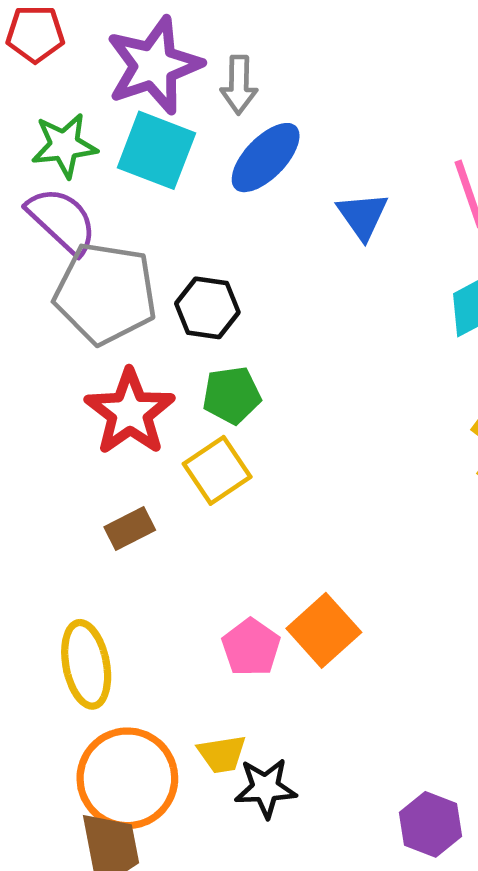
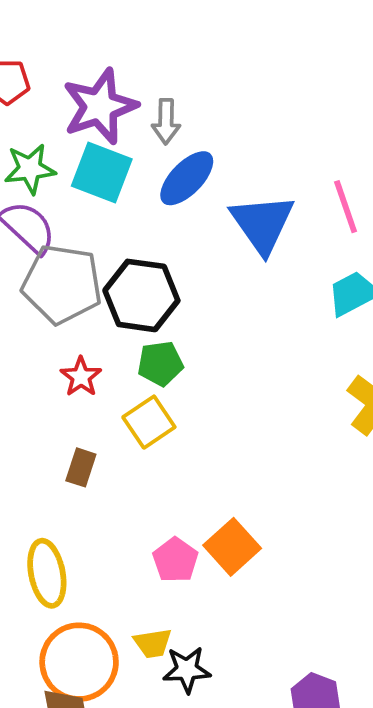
blue triangle: (363, 216) -> (262, 224), size x1.6
black hexagon: (207, 308) -> (141, 295), size x1.5
red star: (130, 412) -> (81, 377), size x0.6
brown rectangle: (130, 529) -> (81, 467), turned -45

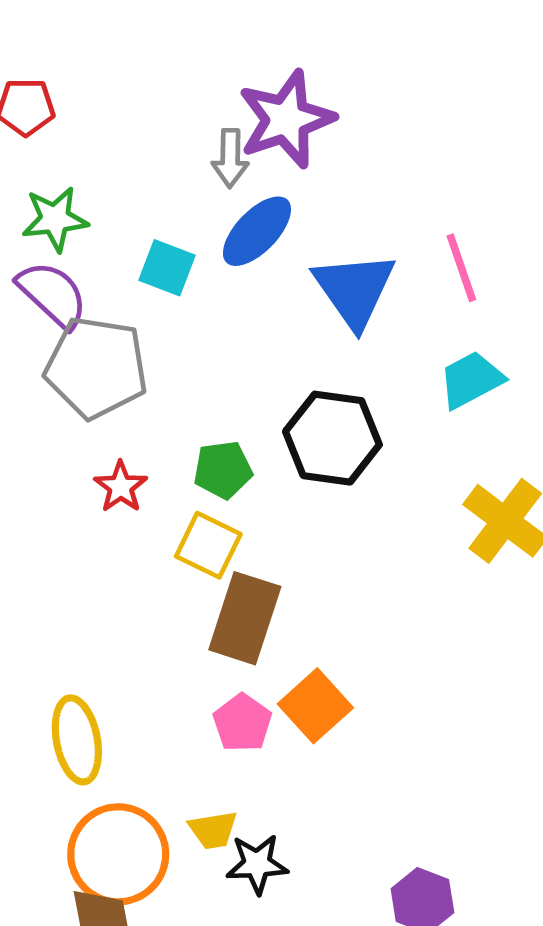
purple star: (100, 106) -> (286, 119), moved
cyan square: (102, 173) -> (167, 268), moved, size x0.7
black hexagon: (141, 295) -> (332, 438), moved
yellow square: (149, 422) -> (208, 545), turned -30
brown rectangle: (81, 467) -> (245, 618), moved, size x1.8

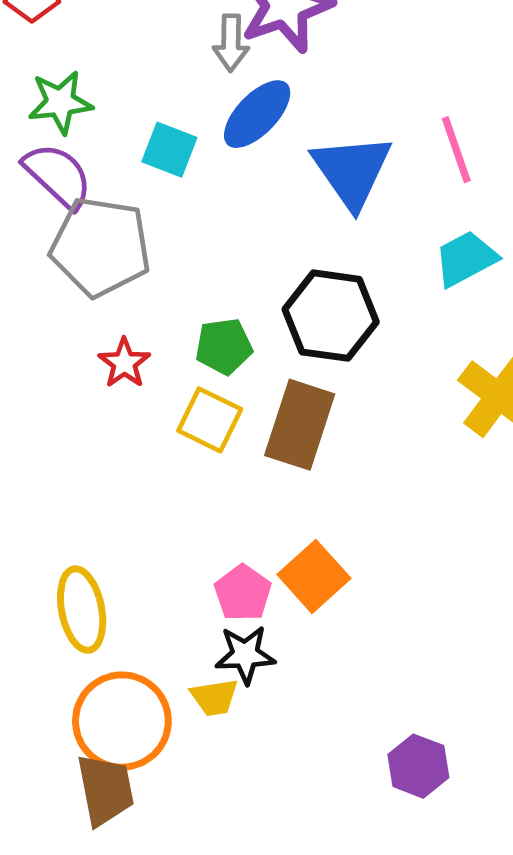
brown rectangle: (245, 618) -> (300, 425), moved
black star: (257, 864) -> (245, 655), moved

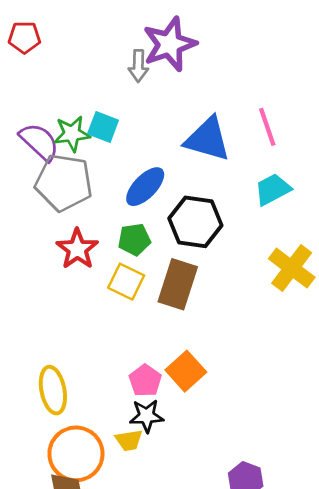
green star: (60, 102) -> (72, 134), moved
blue ellipse: (257, 114) -> (145, 187), moved
blue triangle: (352, 171) -> (208, 139), turned -39
red star: (124, 363) -> (77, 249), size x1.4

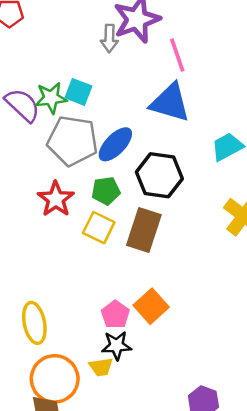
pink line: (267, 127) -> (177, 55), moved
gray pentagon: (64, 183) -> (72, 141), moved

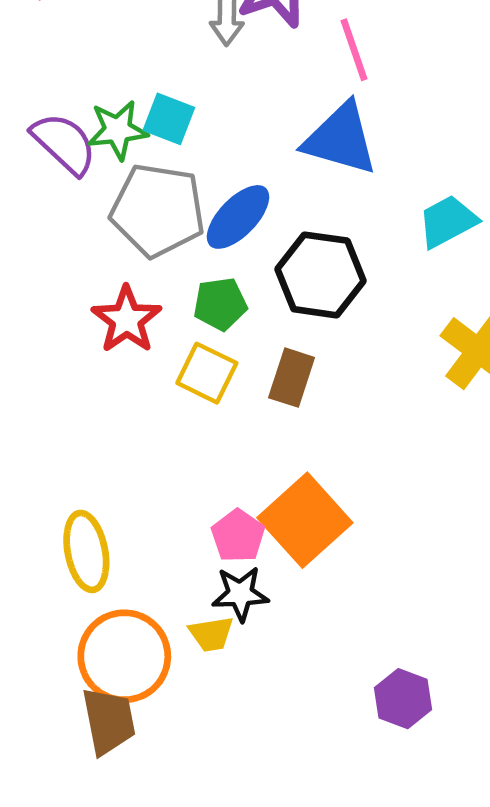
brown rectangle: (144, 230) -> (292, 378), size x0.7
orange square: (151, 306) -> (305, 520), size x1.4

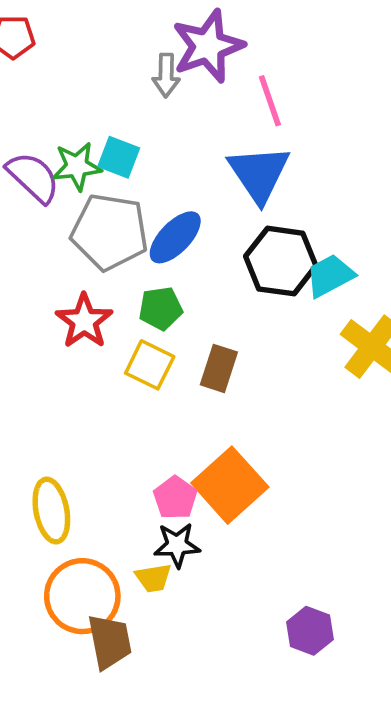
blue triangle: (341, 139) -> (259, 174), turned 40
cyan trapezoid: (448, 221) -> (330, 276), moved
black hexagon: (321, 275) -> (281, 261), moved
brown trapezoid: (109, 721) -> (110, 642), moved

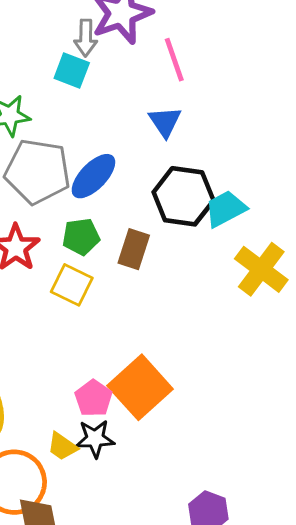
cyan square: (119, 157) -> (72, 70), moved
blue triangle: (259, 174) -> (165, 122), size x0.6
brown rectangle: (219, 368) -> (134, 249), moved
yellow trapezoid: (153, 578) -> (62, 446), moved, turned 44

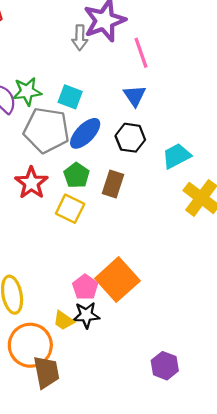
cyan square: (72, 70) -> (70, 97), moved
black hexagon: (184, 196) -> (130, 138), moved, size x0.7
green pentagon: (81, 237) -> (77, 175), turned -30

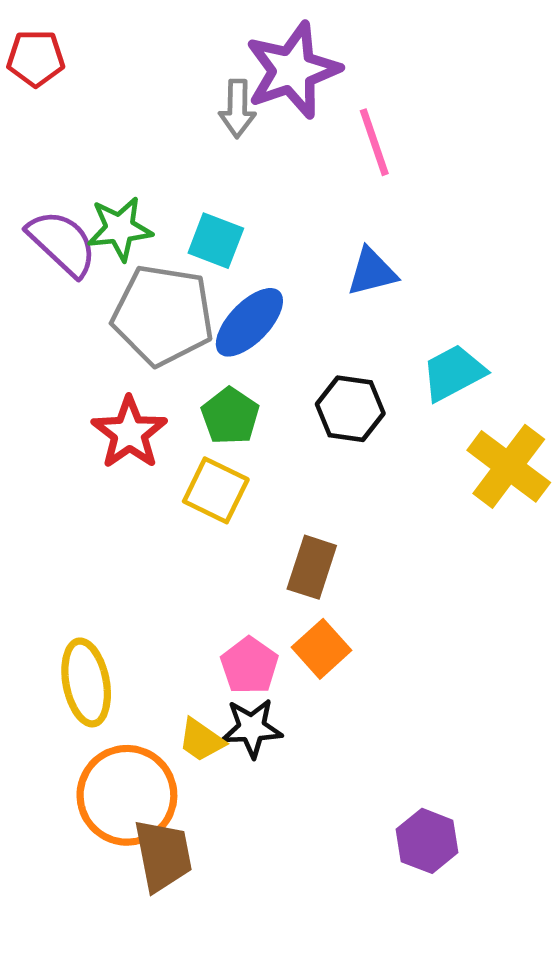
blue triangle: (135, 96) -> (372, 272), moved, turned 50
black hexagon: (130, 138) -> (350, 409), moved
brown rectangle: (113, 184) -> (312, 567), moved
orange square: (117, 280) -> (321, 649), size x0.6

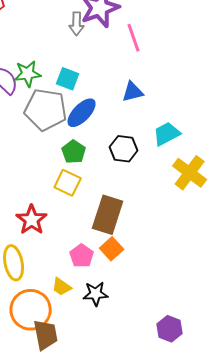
red star: (129, 433) -> (32, 220), moved
brown rectangle: (312, 567) -> (108, 215), size x1.5
black star: (252, 728) -> (96, 294), moved
purple hexagon: (427, 841) -> (170, 329), moved

